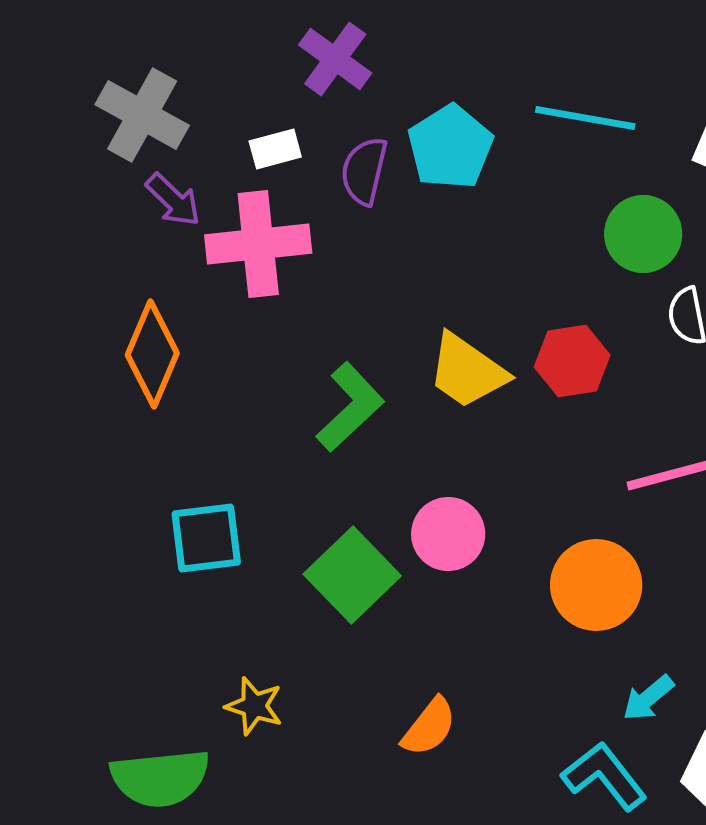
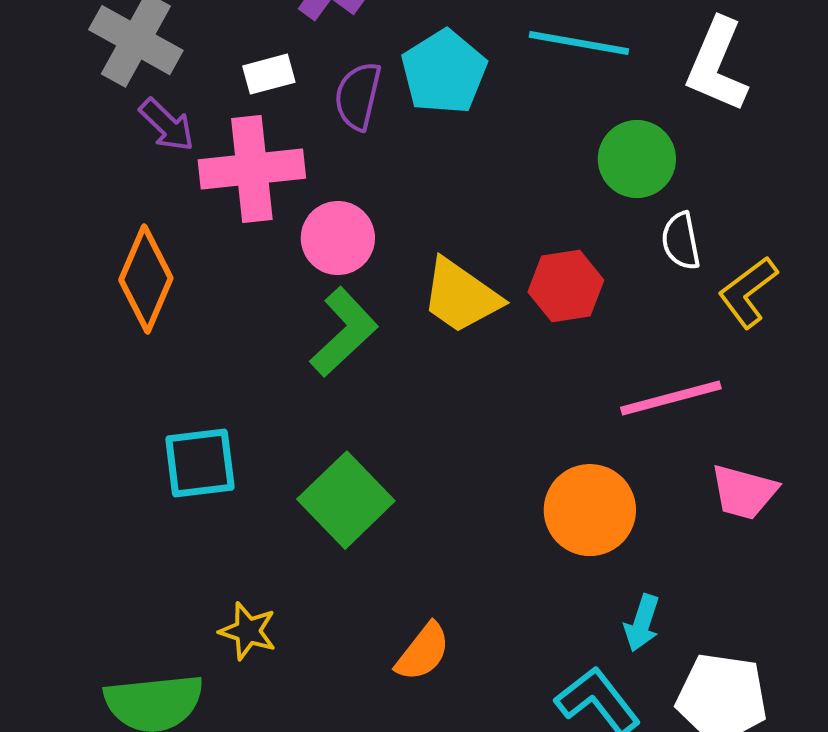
pink circle: (448, 534) -> (338, 238), moved
cyan arrow: (648, 698) -> (642, 623), turned -32

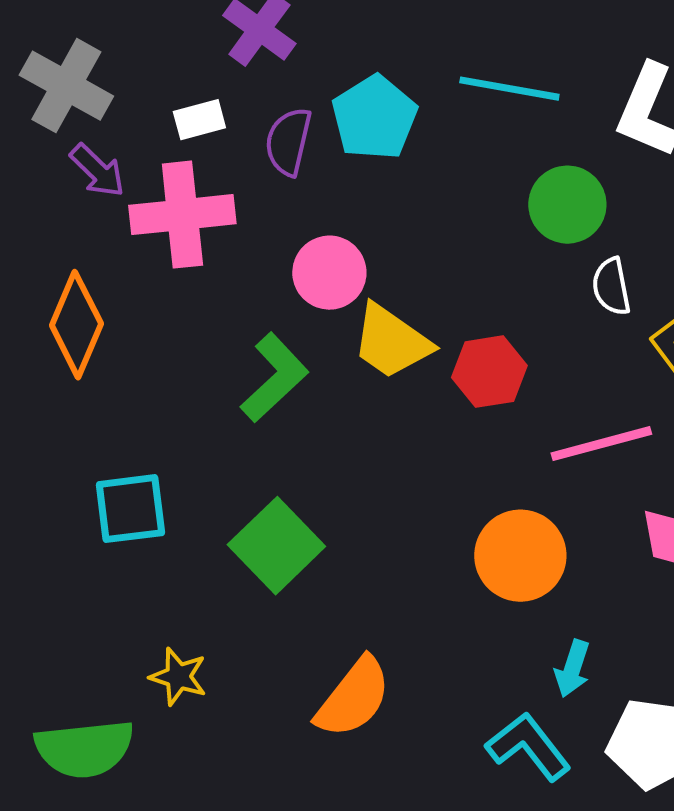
pink circle: (338, 238) -> (329, 273), moved
red hexagon: (566, 286) -> (489, 372), moved
orange semicircle: (423, 652) -> (353, 698), size x1.4

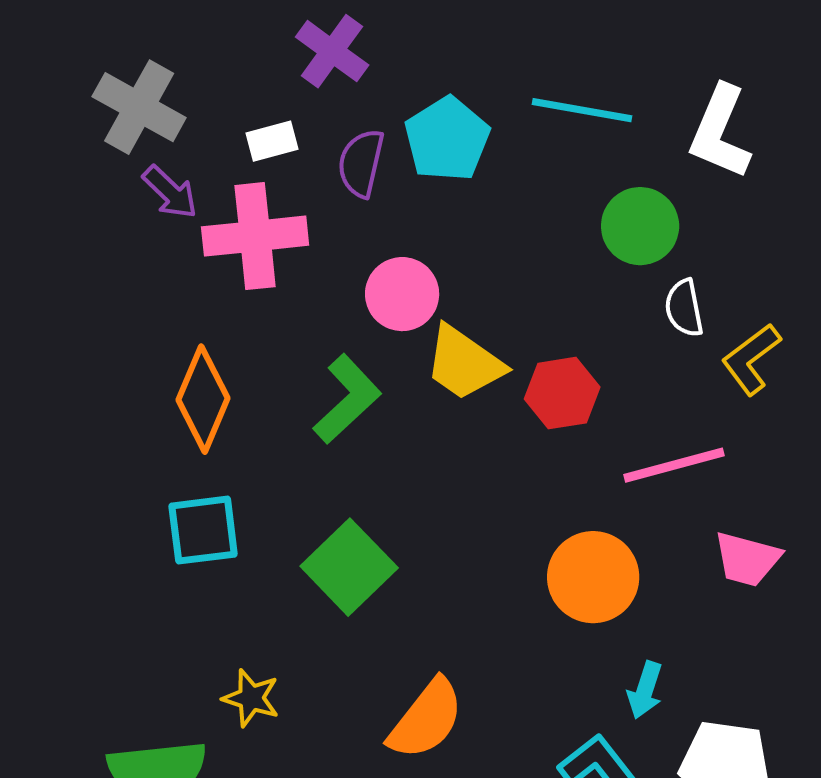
orange diamond: (76, 325) -> (203, 399), moved

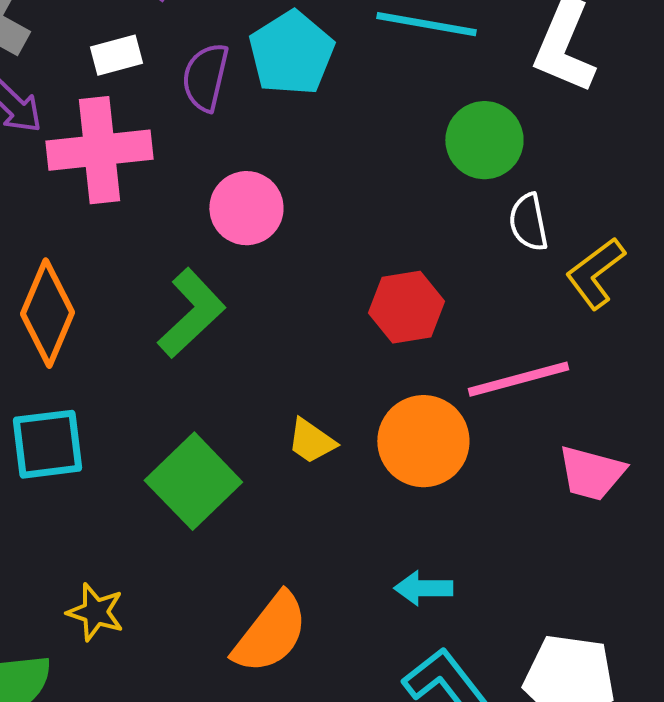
yellow trapezoid: (464, 363) -> (311, 441), moved, size x0.6
orange circle: (593, 577) -> (423, 441), moved
cyan arrow: (645, 690) -> (423, 588), moved, turned 72

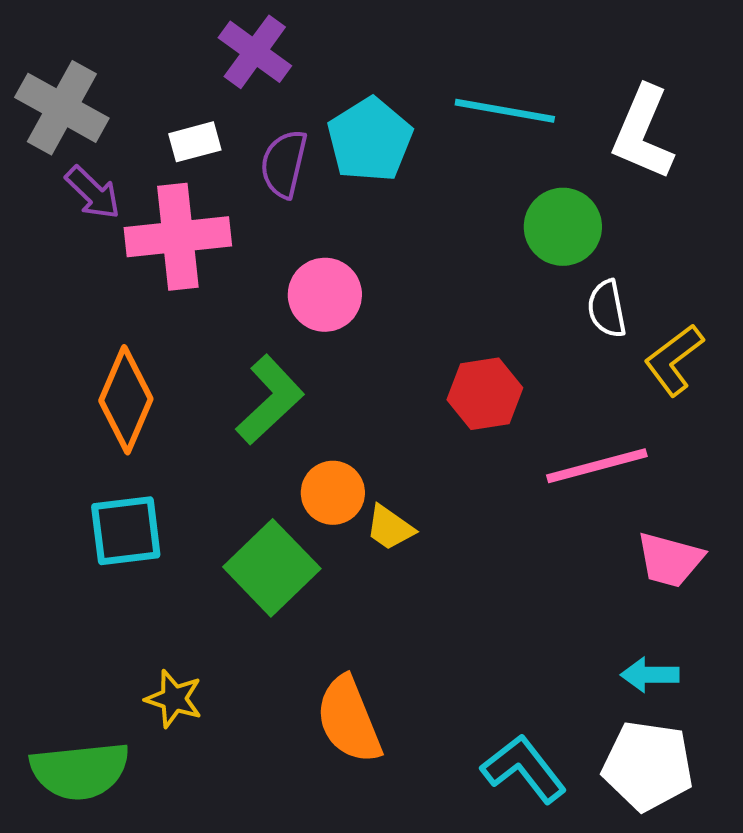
orange circle: (423, 441) -> (333, 493), moved, size x0.7
cyan arrow: (423, 588) -> (650, 675), moved
orange semicircle: (270, 633) -> (349, 720), turned 120

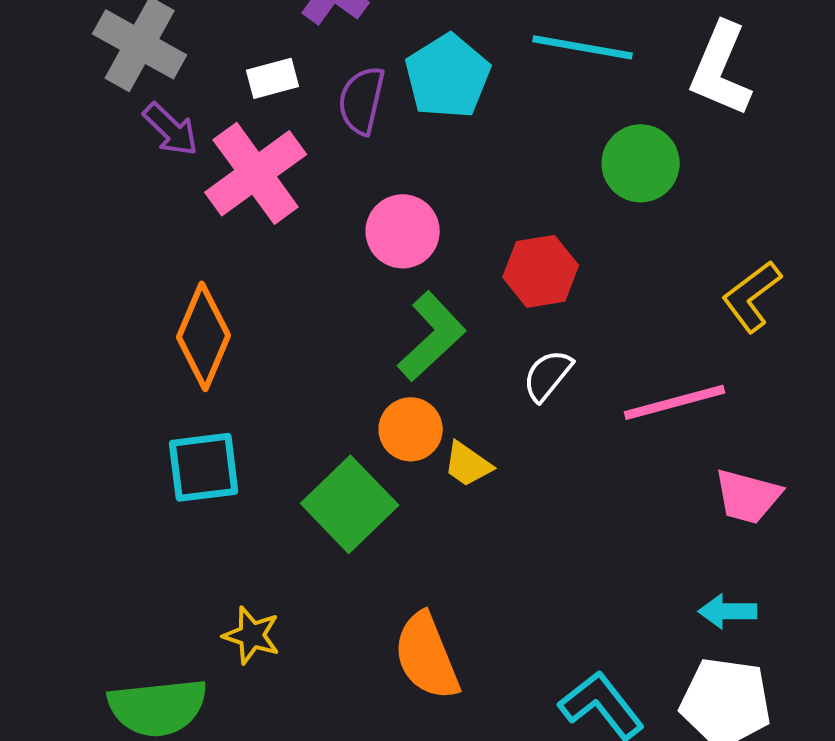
pink cross: (178, 237) -> (256, 173), turned -30
white semicircle: (607, 309) -> (548, 375), moved, turned 50
red hexagon: (485, 394) -> (541, 271), moved
green L-shape: (270, 400) -> (432, 336), moved

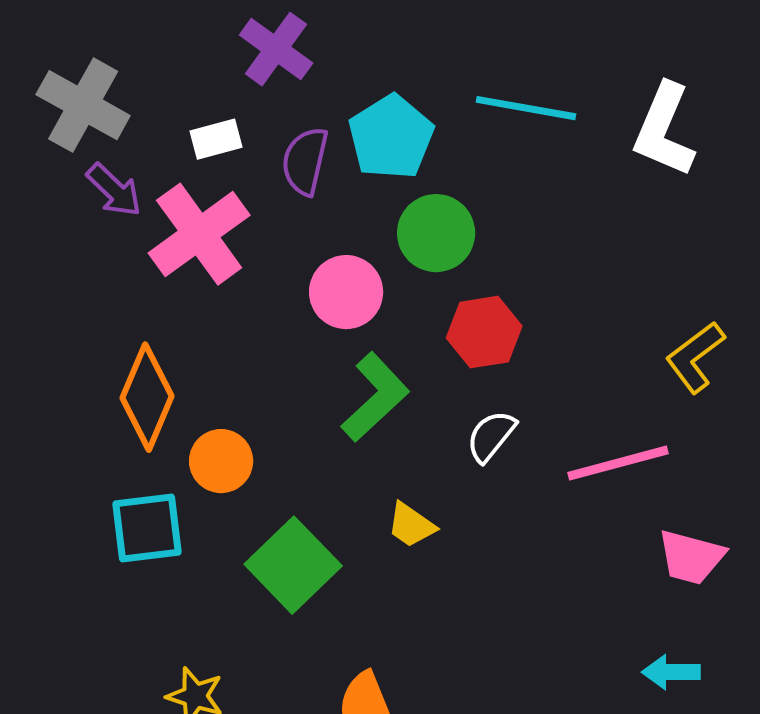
green circle: (641, 163) -> (436, 233), moved
orange circle: (411, 429) -> (221, 461), moved

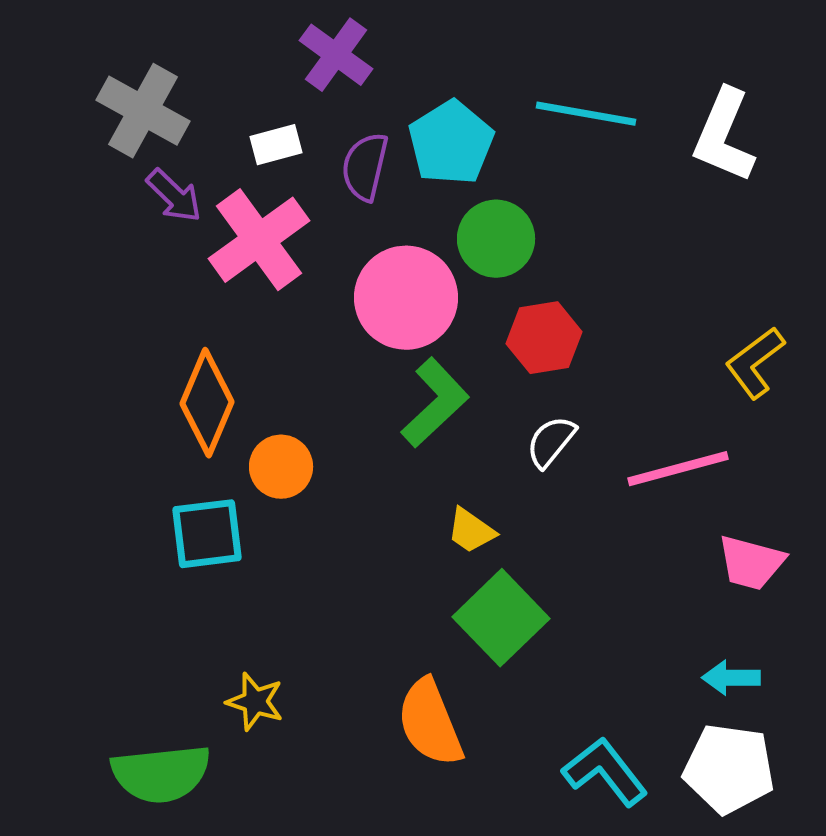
pink circle: (346, 292) -> (406, 298), size x1.4
green square: (293, 565) -> (501, 618), moved

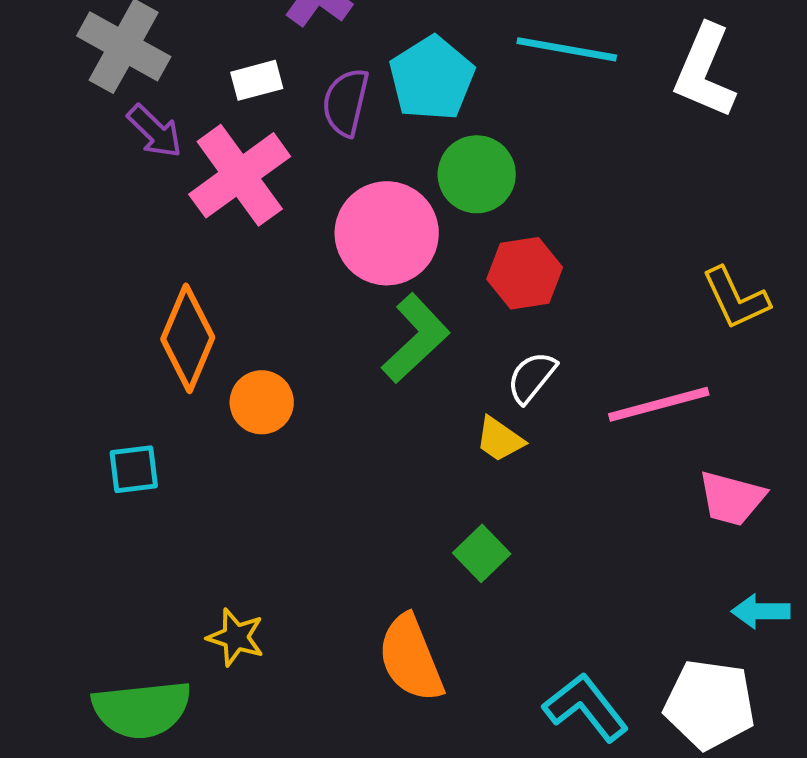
yellow L-shape: (755, 363) -> (736, 298), turned -78
yellow trapezoid: (471, 531) -> (500, 439), moved
cyan square: (207, 534) -> (134, 469), moved, size x0.7
green square: (501, 618) -> (482, 553), size x0.6
cyan arrow: (731, 678) -> (761, 611), moved

